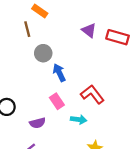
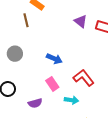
gray circle: (43, 53) -> (15, 54), moved
blue arrow: (59, 73) -> (54, 59), turned 140

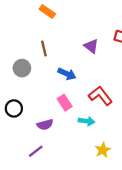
brown line: (26, 20) -> (44, 48), moved
purple triangle: (81, 21) -> (91, 46), moved

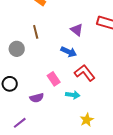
blue arrow: (67, 74) -> (69, 52), moved
purple line: (36, 151) -> (20, 123), moved

